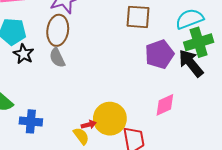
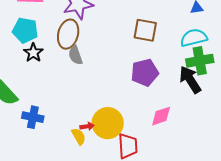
purple pentagon: (159, 54) -> (145, 73), moved
gray semicircle: (57, 58) -> (75, 55), moved

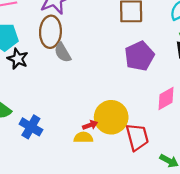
blue cross: (33, 117) -> (31, 127), turned 30
yellow semicircle: (79, 136) -> (83, 137), turned -48

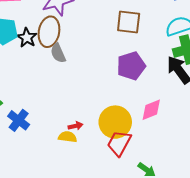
black star: (18, 59) -> (27, 38), moved
yellow circle: (111, 117) -> (115, 122), moved
red trapezoid: (137, 137) -> (119, 143), turned -144

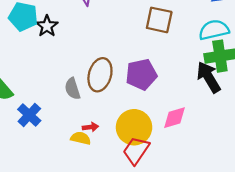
brown ellipse: (49, 32) -> (100, 75), moved
gray semicircle: (58, 53) -> (73, 89), moved
purple pentagon: (131, 66) -> (141, 74), moved

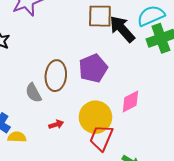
black arrow: (209, 77) -> (122, 29), moved
yellow semicircle: (81, 138) -> (17, 137), moved

